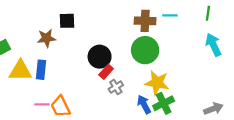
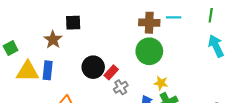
brown star: (46, 38) -> (53, 40), turned -30
black circle: (100, 57) -> (93, 67), moved
yellow star: (157, 83) -> (161, 83), size x0.6

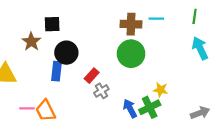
black circle: (93, 67) -> (66, 53), moved
blue rectangle: (48, 70) -> (57, 71), moved
yellow star: (161, 83) -> (161, 90), moved

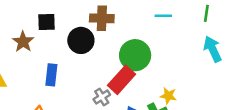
brown cross: (131, 24) -> (102, 18), moved
black circle: (66, 53) -> (81, 40), moved
red rectangle: (92, 76) -> (122, 80), moved, size x1.6

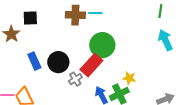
cyan line: (163, 16) -> (95, 13), moved
black circle: (81, 40) -> (58, 62), moved
blue rectangle: (51, 75) -> (34, 61), turned -30

